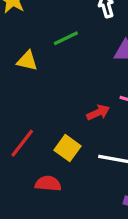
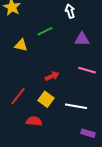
red arrow: (98, 113) -> (52, 76), moved

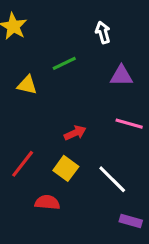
white line: (76, 106) -> (112, 179), turned 35

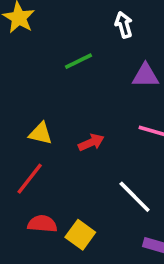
yellow triangle: (27, 85) -> (41, 133), moved
yellow square: (66, 168) -> (80, 235), moved
red semicircle: (47, 202) -> (42, 224), moved

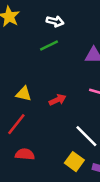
white arrow: (124, 25) -> (55, 21), moved, turned 119
yellow square: (80, 235) -> (74, 162), moved

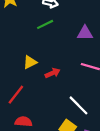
yellow triangle: (24, 94) -> (30, 62), moved, turned -40

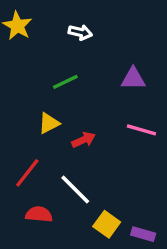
green line: (45, 24) -> (65, 82), moved
white line: (78, 105) -> (75, 189), moved

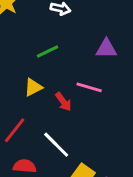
pink line: (141, 130) -> (89, 87), moved
red arrow: (84, 140) -> (63, 102), turned 78

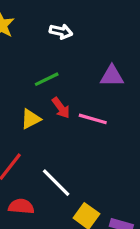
red arrow: (63, 102) -> (61, 108), moved

